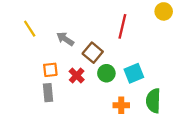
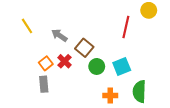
red line: (122, 26) -> (126, 27), moved
orange square: (50, 70) -> (46, 63), turned -32
red cross: (77, 76) -> (64, 61), moved

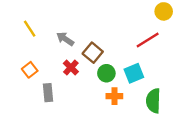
red line: (126, 27) -> (148, 40), moved, turned 45
orange square: (46, 63) -> (30, 70), moved
orange cross: (110, 96) -> (114, 96), moved

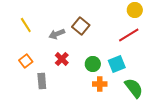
yellow circle: (164, 11) -> (135, 10), moved
gray arrow: (65, 39) -> (57, 34), turned -56
brown square: (93, 53) -> (81, 26), moved
green semicircle: (153, 101) -> (134, 88), turned 140

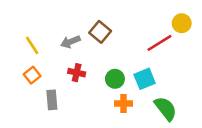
yellow circle: (135, 10) -> (182, 23), moved
yellow line: (26, 25) -> (32, 45), moved
red cross: (62, 59) -> (77, 73), turned -32

